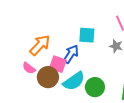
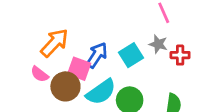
cyan square: (87, 35) -> (131, 55), moved, turned -36

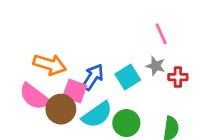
orange arrow: (55, 43) -> (50, 65), turned 64
pink semicircle: (40, 74) -> (34, 97), size x1.6

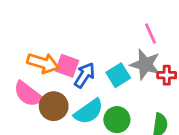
gray star: (156, 66) -> (145, 64), size x1.6
pink square: (75, 91) -> (67, 66), moved

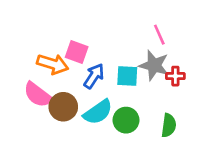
pink square: (67, 66) -> (77, 52), moved
cyan square: (118, 75) -> (127, 76), turned 35

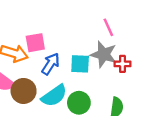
pink square: (77, 52) -> (35, 43), turned -30

